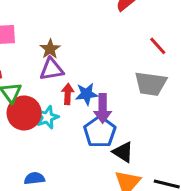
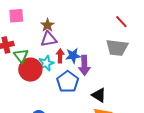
cyan star: (47, 117) -> (46, 63), moved
blue pentagon: (100, 132) -> (68, 82), moved

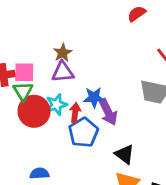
pink square: (16, 16) -> (24, 72), moved
red arrow: (60, 56) -> (75, 113), moved
purple arrow: (84, 65) -> (108, 112), turned -30

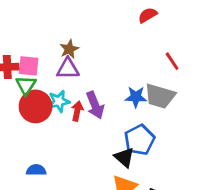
blue star: (94, 97) -> (136, 97), moved
purple arrow: (108, 112) -> (95, 105), moved
blue pentagon: (83, 132) -> (140, 140), moved

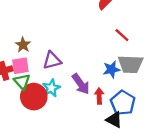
brown star: (69, 49) -> (23, 45), moved
red line: (172, 61) -> (122, 35), moved
red arrow: (77, 111) -> (99, 96), moved

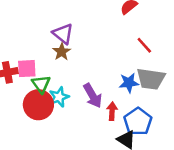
brown star: (23, 45) -> (62, 52), moved
purple triangle: (52, 60) -> (63, 34), moved, turned 48
green triangle: (22, 82) -> (41, 84), moved

